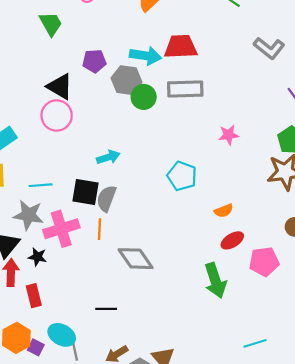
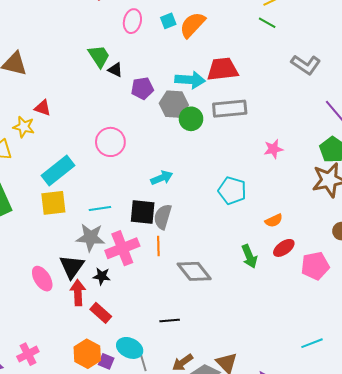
black triangle: (60, 86) -> (115, 70), moved, size x0.6
green arrow: (215, 280) -> (249, 256), moved, size x0.7
red rectangle: (34, 296) -> (101, 313), turned -30

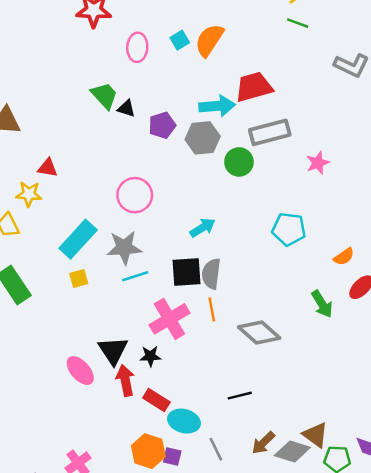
green circle: (191, 119) -> (239, 162), moved
pink star: (273, 149) -> (318, 163), moved
yellow square: (53, 203) -> (79, 278), size x0.6
gray star: (90, 237) -> (124, 248), moved
cyan ellipse: (130, 348) -> (184, 421), moved

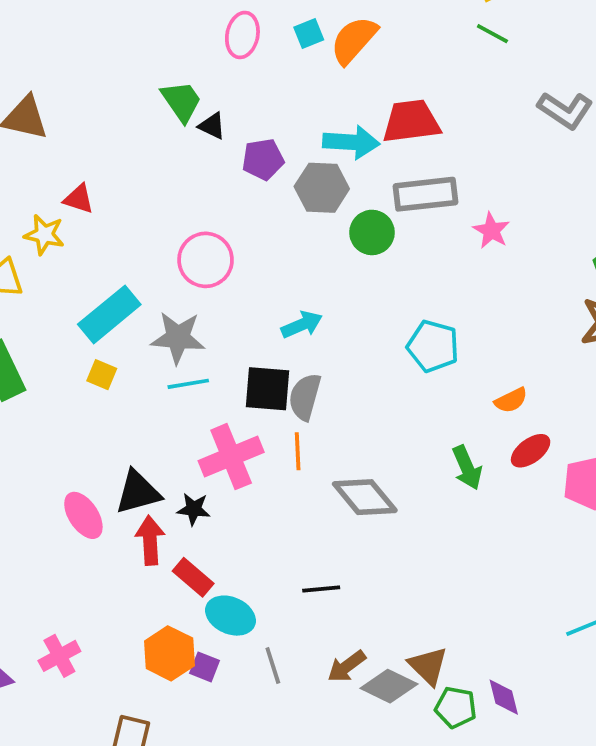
pink star: (318, 163) -> (491, 231), moved, turned -30
yellow square: (79, 278) -> (102, 375), turned 30
black triangle: (113, 351) -> (138, 492), turned 40

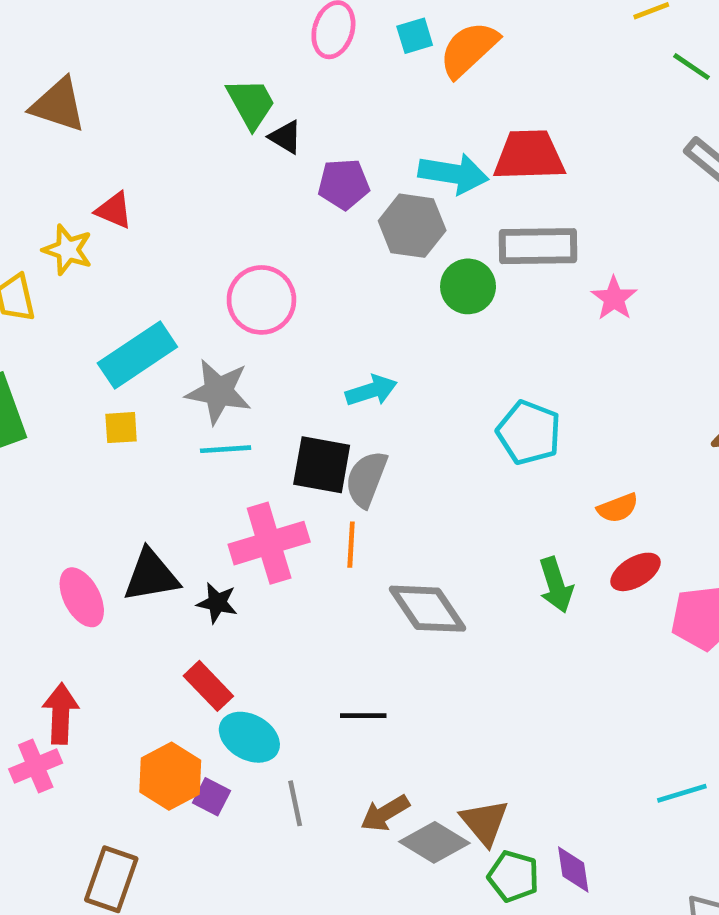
green line: (492, 34) -> (692, 67), moved
yellow square: (102, 375) -> (121, 428), turned -32
red arrow: (150, 540) -> (61, 714), moved

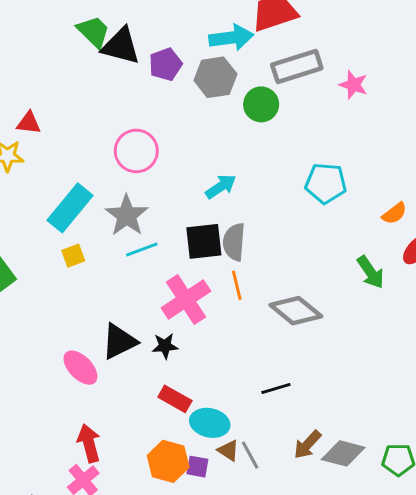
black triangle: (286, 137) -> (121, 46), size x1.8
gray star: (218, 392) -> (127, 215), turned -30
brown triangle: (485, 822) -> (228, 450), moved, size x0.7

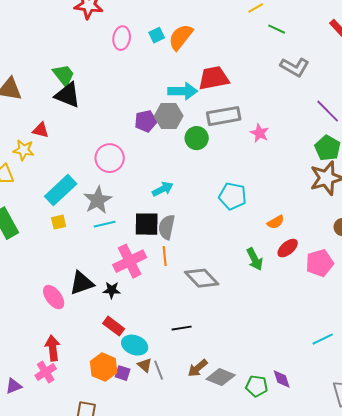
green trapezoid: (93, 32) -> (64, 75), moved
black triangle: (121, 46) -> (68, 95), moved
purple pentagon: (166, 64) -> (146, 121), moved

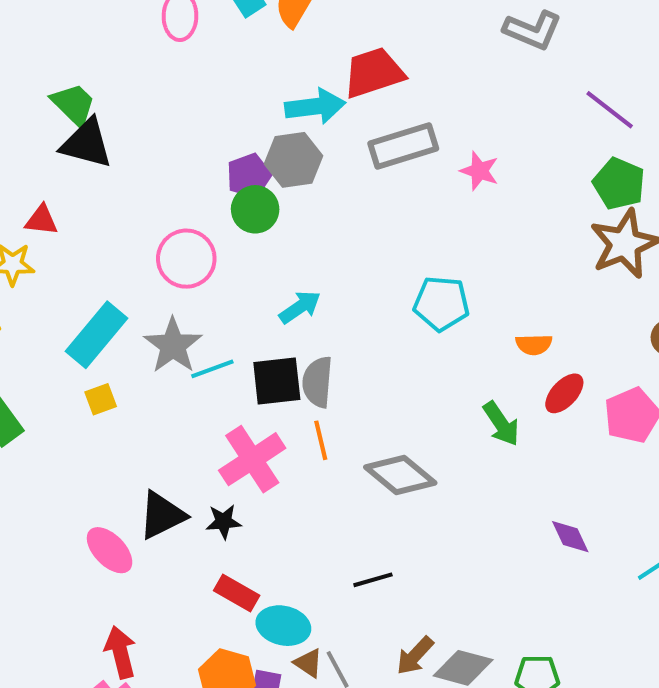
green circle: (197, 138) -> (255, 209), moved
orange semicircle: (276, 222) -> (534, 344), turned 36
cyan line: (105, 224) -> (212, 369), moved
purple diamond: (282, 379) -> (570, 537), moved

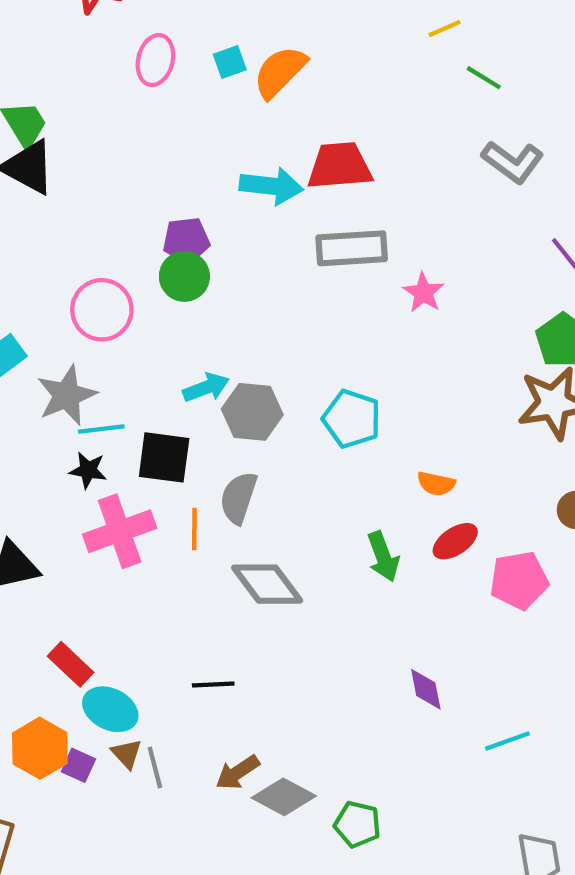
gray hexagon: (293, 160) -> (252, 412), moved
gray semicircle: (317, 382) -> (238, 498), moved
black star: (224, 522) -> (88, 470), moved

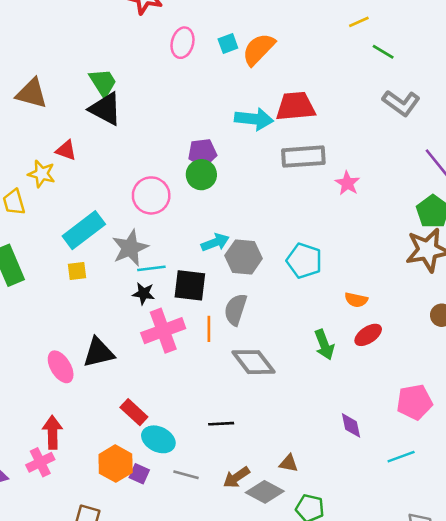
pink pentagon: (519, 580) -> (414, 402), moved
brown triangle: (127, 754) -> (289, 463), moved, turned -36
gray line: (155, 768) -> (186, 475), turned -60

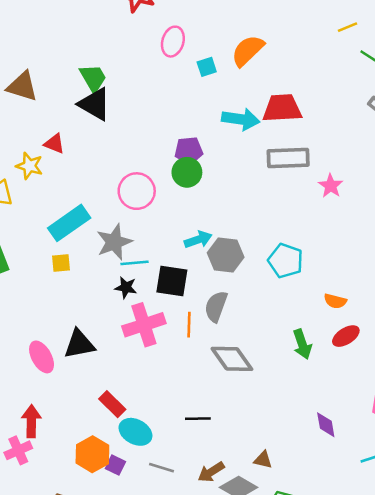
cyan square: (228, 43) -> (207, 67), moved

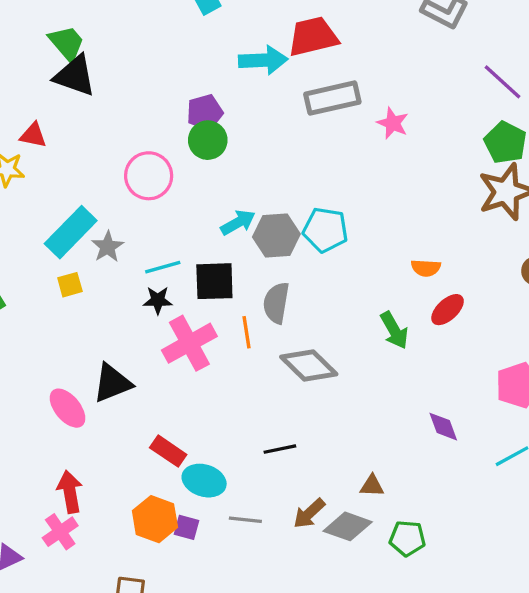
gray star: (114, 242) -> (108, 247), moved, size x0.7
cyan pentagon: (285, 261) -> (325, 230), moved

